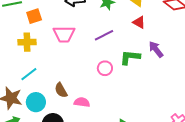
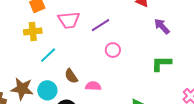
purple line: (104, 35) -> (100, 25), moved
green L-shape: (130, 57) -> (161, 64), moved
cyan line: (29, 74) -> (48, 55), moved

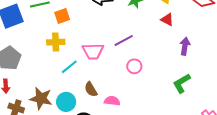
pink trapezoid: (69, 20) -> (93, 51), moved
purple arrow: (162, 26) -> (185, 46), turned 48
green L-shape: (161, 64) -> (182, 83), turned -35

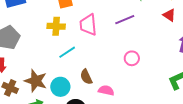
purple line: (124, 41) -> (125, 20), moved
pink trapezoid: (93, 51) -> (88, 25), moved, turned 80

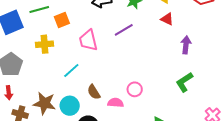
yellow cross: (56, 26) -> (45, 44), moved
pink circle: (132, 58) -> (135, 89), moved

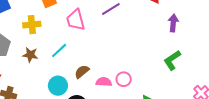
pink circle: (135, 89) -> (124, 79), moved
brown semicircle: (94, 92) -> (82, 72), turned 84
brown star: (44, 103) -> (30, 55), moved, size x0.7

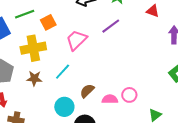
pink trapezoid: (76, 20) -> (77, 40), turned 65
yellow cross: (32, 25) -> (33, 48), size x1.4

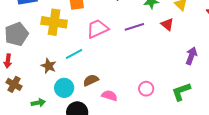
red triangle: (153, 11) -> (167, 24), moved
brown star: (34, 78) -> (49, 66), moved
pink circle: (129, 95) -> (146, 89), moved

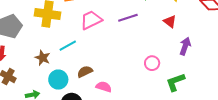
red triangle: (167, 24) -> (170, 21), moved
pink circle: (146, 89) -> (152, 63), moved

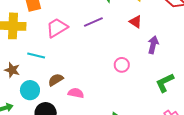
cyan line: (68, 46) -> (36, 55), turned 48
green L-shape: (175, 82) -> (165, 83), moved

